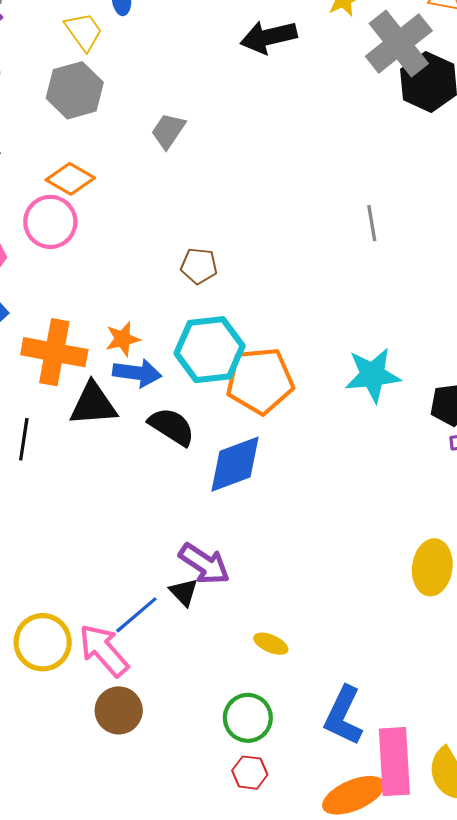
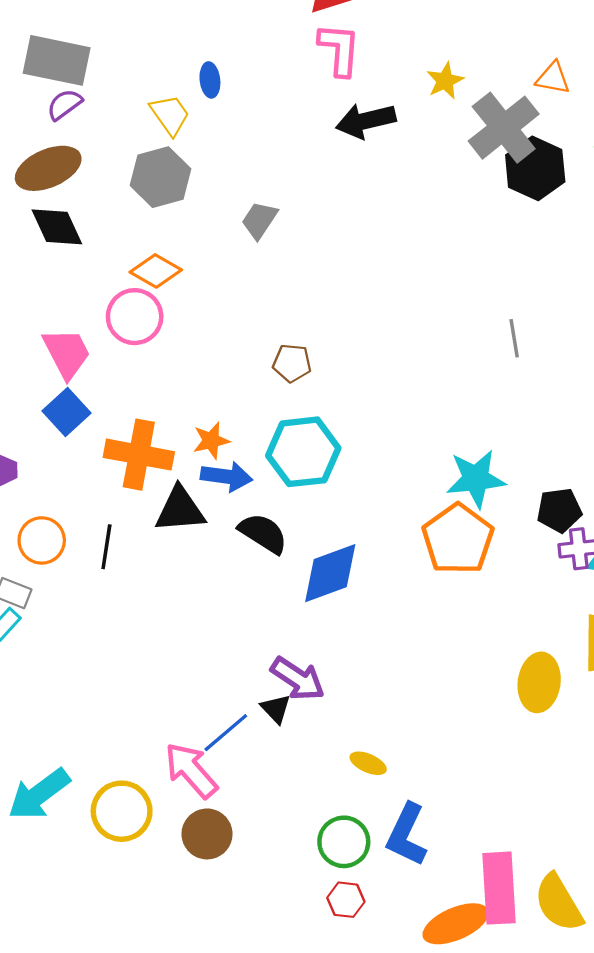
gray line: (372, 223) -> (514, 338), moved
orange pentagon: (260, 381) -> (458, 539), moved, turned -30
yellow circle: (43, 642) -> (122, 811), moved
blue L-shape: (343, 716) -> (407, 835), moved

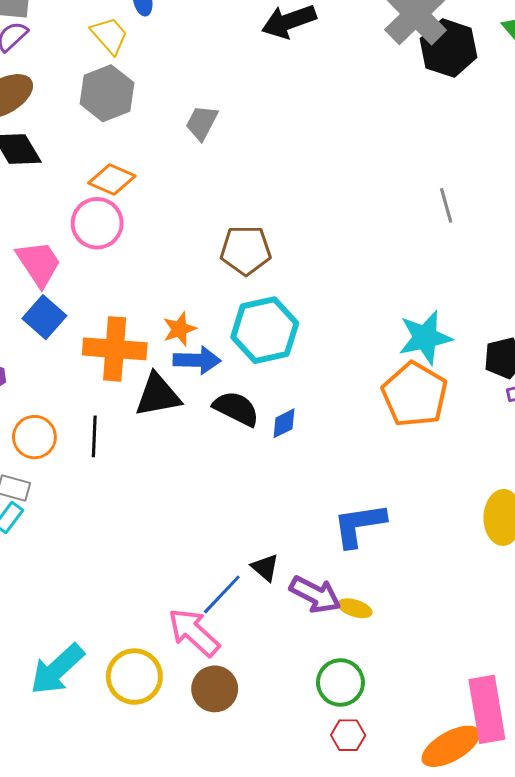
brown pentagon: (292, 363) -> (246, 250), size x1.4
blue diamond: (330, 573) -> (284, 423), moved, size x0.5
purple arrow: (298, 679) -> (315, 594), moved
blue L-shape: (407, 835) -> (359, 525), moved, turned 62

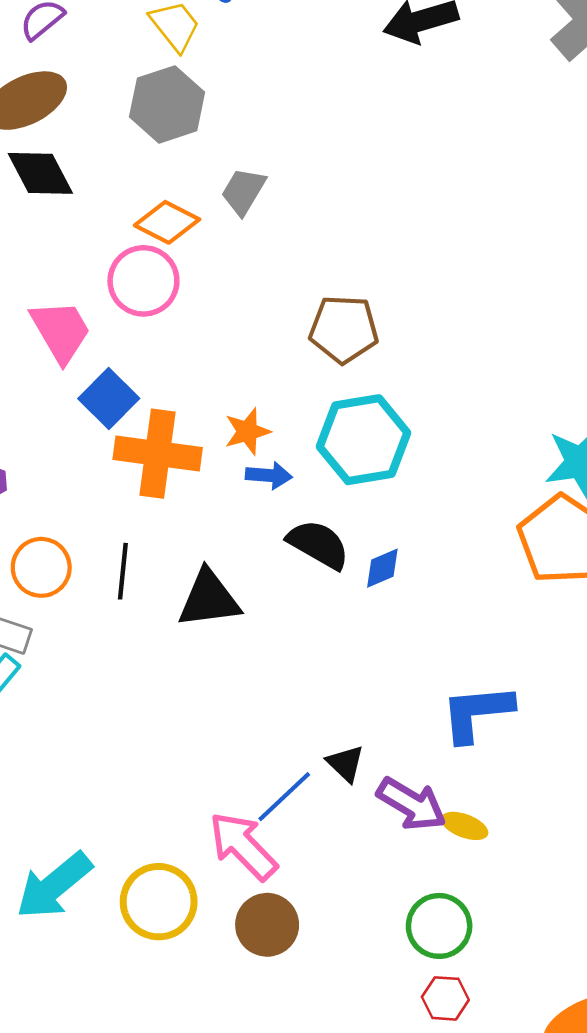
gray trapezoid: (202, 123) -> (243, 191), moved
blue square: (44, 317) -> (109, 399), moved
blue arrow: (197, 360) -> (269, 475), size x0.7
black triangle: (158, 395) -> (209, 599), moved

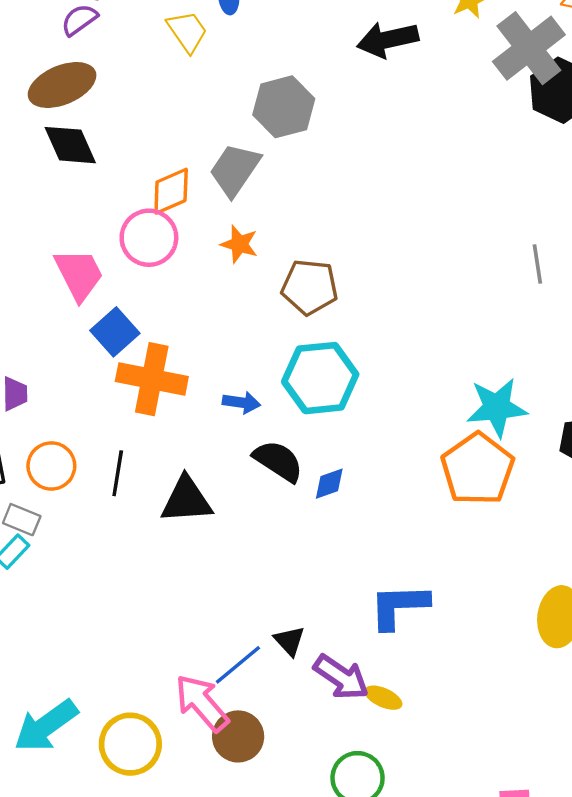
gray hexagon: (167, 104) -> (284, 107), moved
gray trapezoid: (243, 191) -> (235, 170), size x1.4
orange diamond: (167, 222) -> (171, 191), turned -54
orange star: (247, 431) -> (239, 244), moved, turned 30
brown circle: (267, 925) -> (238, 736), moved

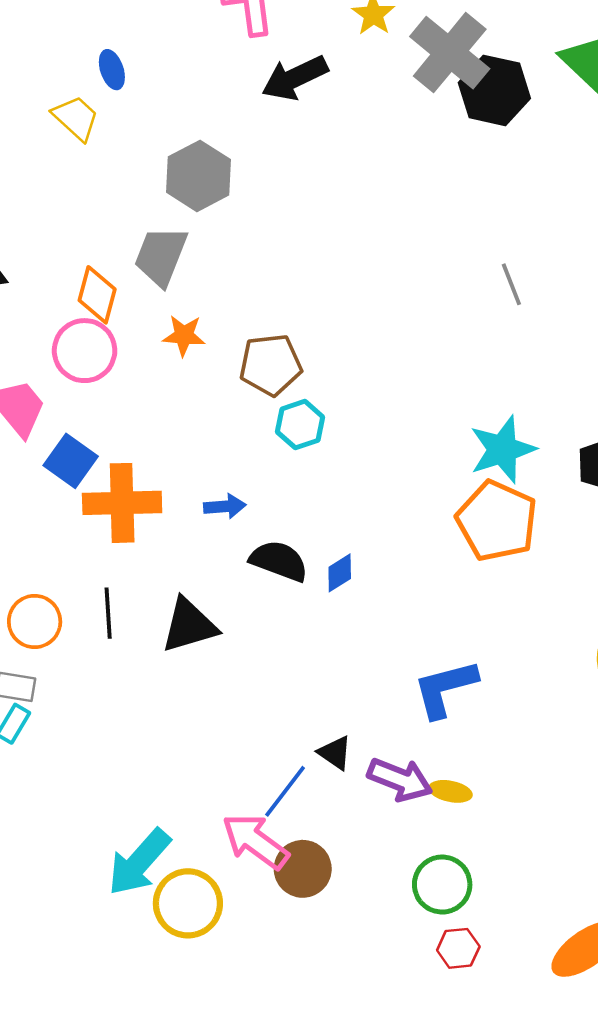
orange diamond: (171, 191) -> (97, 295), turned -39
cyan hexagon: (320, 378) -> (300, 425), moved, size x0.6
cyan arrow: (46, 726) -> (139, 862), moved

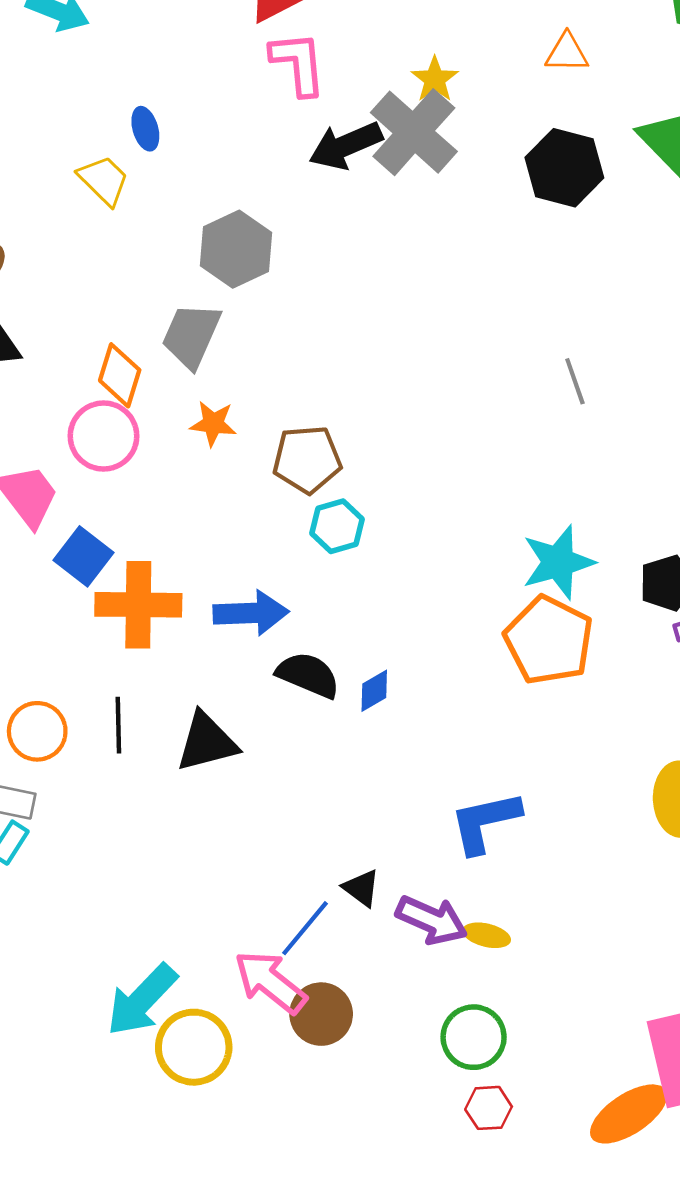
gray cross: (450, 53) -> (414, 132), moved
blue arrow: (225, 506) -> (251, 613), size x1.6

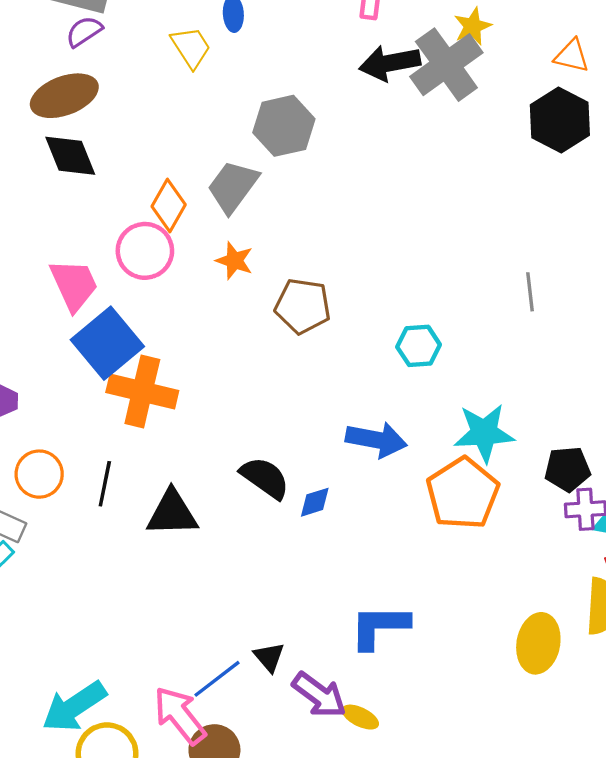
orange triangle: (567, 53) -> (572, 56), moved
cyan hexagon: (337, 526) -> (419, 346), moved
blue square: (84, 556) -> (107, 343), size x1.5
blue arrow: (251, 613) -> (376, 440), moved

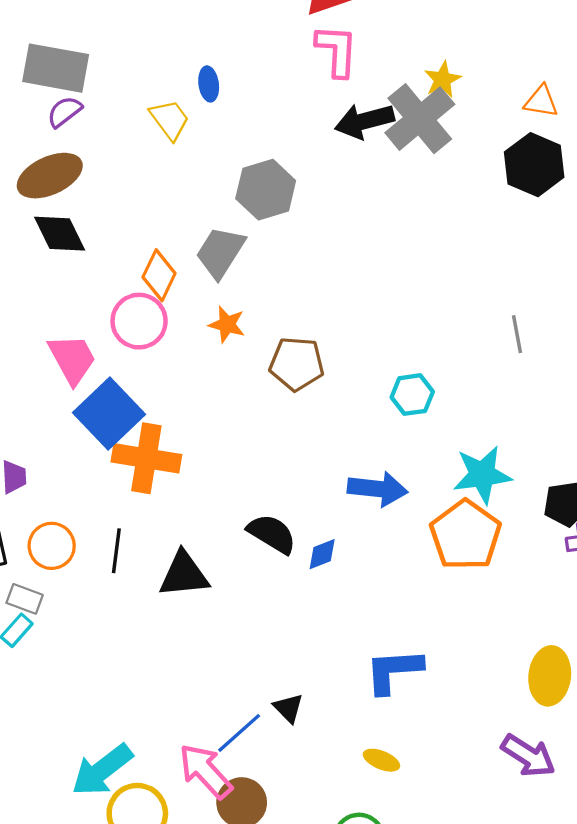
purple arrow: (319, 695) -> (528, 756), moved

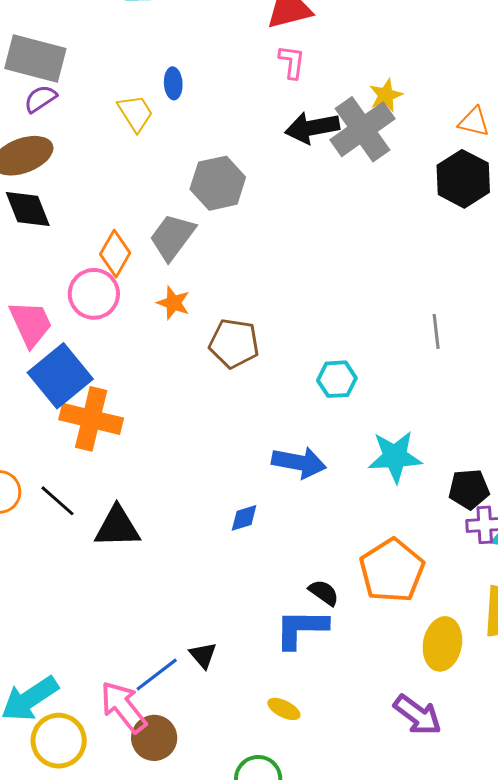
pink L-shape: (337, 51) -> (292, 62), size x0.7
black semicircle: (272, 534) -> (324, 593), moved, size x0.7
orange pentagon: (466, 535) -> (392, 571), moved
black line: (116, 551) -> (58, 501), turned -60

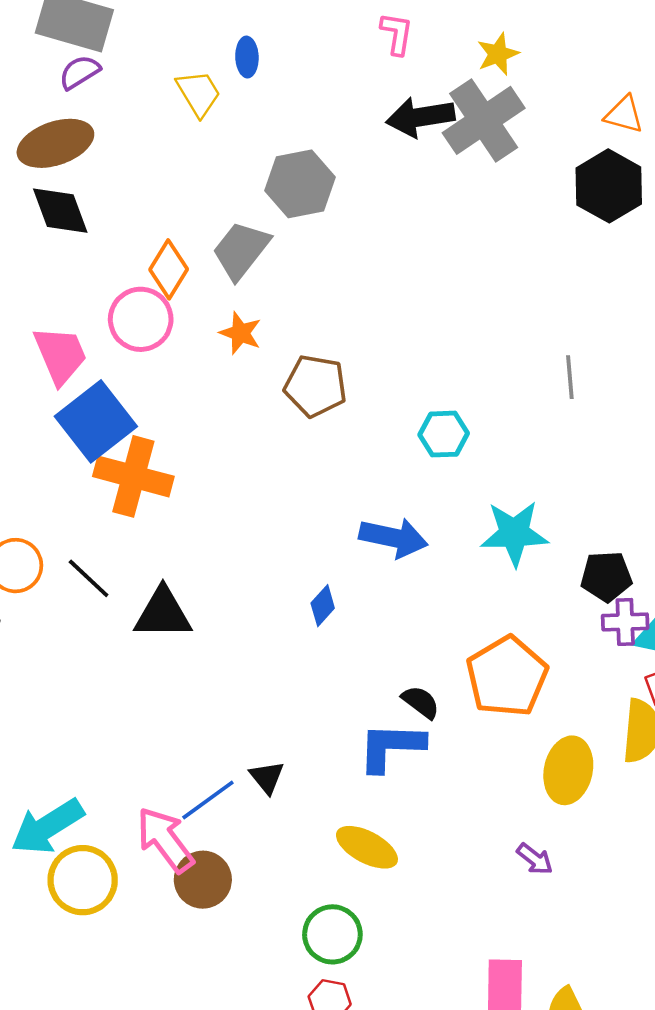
yellow star: (386, 95) -> (498, 54), moved
blue diamond: (244, 518) -> (323, 606), turned -32
yellow ellipse: (284, 709) -> (367, 847), size x1.5
purple arrow: (418, 715) -> (535, 859), size x0.6

